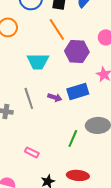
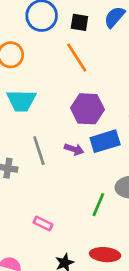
purple hexagon: (77, 51) -> (88, 109), moved
cyan trapezoid: (38, 61) -> (21, 101), moved

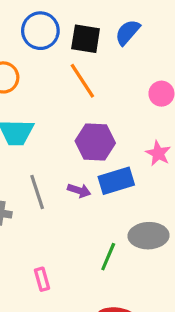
black square: (79, 22) -> (86, 39), size x1.4
pink rectangle: (43, 224) -> (42, 279), turned 48

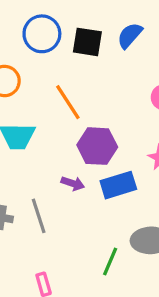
orange line: (82, 81) -> (68, 102), moved
purple arrow: (79, 190) -> (73, 183), moved
gray line: (37, 192) -> (39, 216), moved

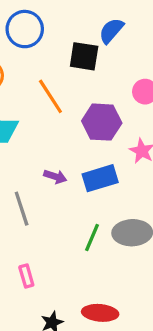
black square: (87, 42) -> (84, 56), moved
purple hexagon: (97, 146) -> (102, 122), moved
green line: (110, 261) -> (92, 238), moved

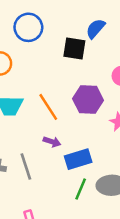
orange line: (50, 96) -> (48, 107), moved
blue rectangle: (100, 178) -> (78, 159), moved

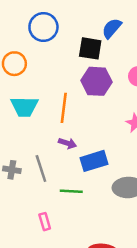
purple hexagon: (88, 99) -> (97, 81), moved
orange line: (48, 107) -> (64, 108), turned 40
green line: (81, 189) -> (71, 191), moved, turned 70

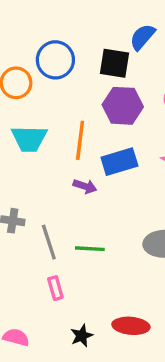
blue circle: (43, 27) -> (55, 60), moved
blue rectangle: (94, 161) -> (119, 162), moved
gray line: (41, 169) -> (49, 242), moved

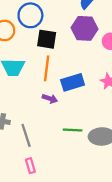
black square: (114, 63) -> (47, 39), moved
purple hexagon: (123, 106) -> (84, 28), moved
green line: (90, 249) -> (73, 130), moved

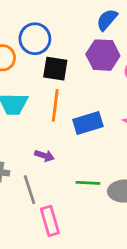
purple arrow: (50, 99) -> (44, 156), moved
pink rectangle: (30, 166) -> (50, 221), moved, size x1.5

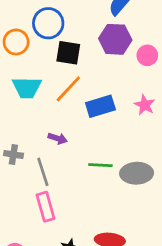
orange line: (55, 105) -> (68, 89), turned 36
pink rectangle: (50, 221) -> (46, 207), moved

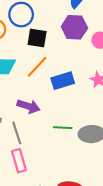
purple arrow: (58, 138) -> (29, 106), size x1.5

